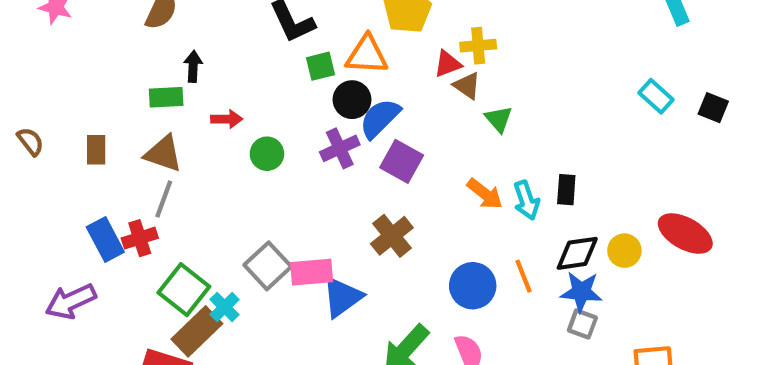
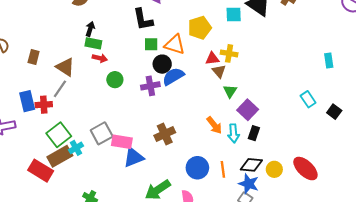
green rectangle: (166, 97) -> (93, 43), moved
purple square: (402, 161) -> (248, 110), moved

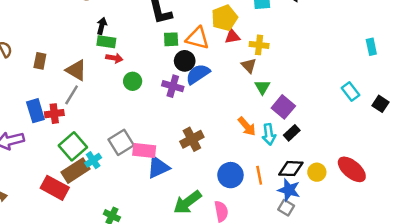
red triangle: (212, 58) -> (232, 37), moved
purple cross: (150, 86) -> (173, 86), turned 30
black rectangle: (254, 133) -> (292, 133), turned 32

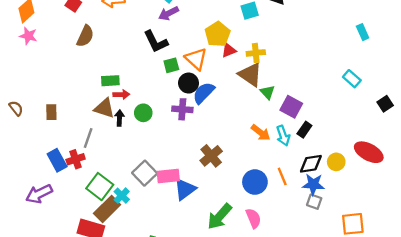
black arrow: (102, 26) -> (119, 118), moved
orange triangle: (198, 38) -> (196, 59), turned 40
brown triangle: (249, 66) -> (250, 74), size x1.6
brown triangle: (76, 70) -> (104, 108), moved
black square: (380, 104) -> (385, 104), moved, turned 35

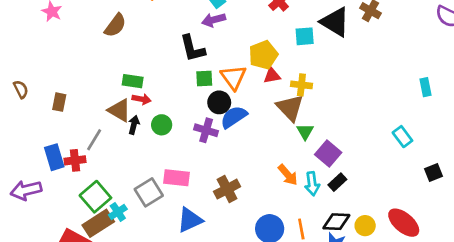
pink rectangle: (168, 176) -> (177, 178), moved

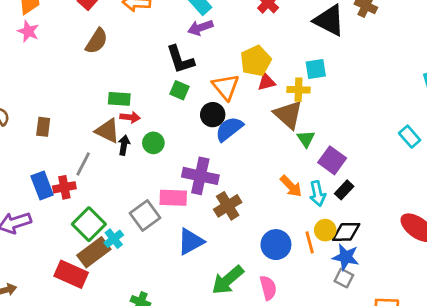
cyan square: (305, 36) -> (316, 69), moved
green square: (204, 79) -> (180, 90), moved, turned 30
purple cross: (206, 130) -> (200, 176), moved, size x1.4
yellow circle: (365, 226) -> (325, 230), moved

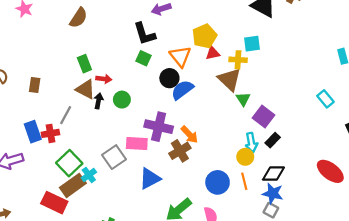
green rectangle: (119, 99) -> (84, 64), moved, turned 63
orange arrow: (291, 186) -> (189, 135), moved
yellow circle: (325, 230) -> (245, 157), moved

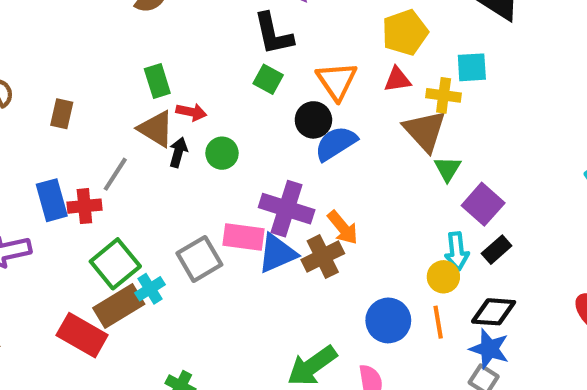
yellow pentagon: (204, 36) -> (405, 32), moved
blue triangle: (150, 179) -> (277, 253), moved

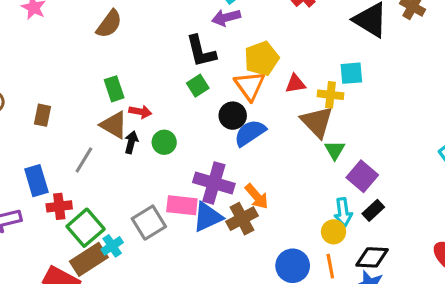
yellow pentagon: (405, 32) -> (262, 59), moved
green square: (268, 79) -> (198, 86), turned 30
red cross: (84, 206) -> (59, 206), moved

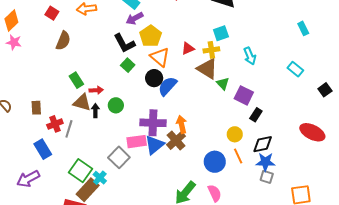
yellow pentagon: (262, 59) -> (151, 36), moved
orange arrow: (257, 196) -> (182, 124), turned -138
red cross: (59, 206) -> (55, 124), moved
cyan arrow: (343, 212) -> (250, 56), moved

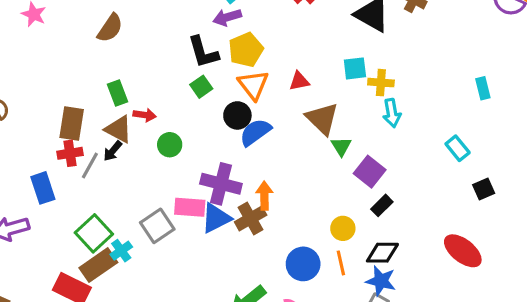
yellow cross: (211, 50) -> (381, 83), moved
black square: (325, 90) -> (484, 189), moved
brown rectangle: (36, 108) -> (72, 123), moved, size x1.5
black arrow: (95, 111) -> (113, 151), moved, turned -152

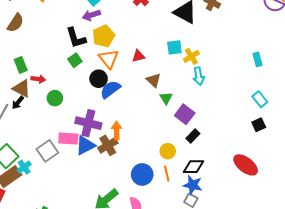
yellow cross: (381, 83) -> (191, 56), turned -35
brown triangle: (322, 119) -> (154, 80), size x0.7
cyan rectangle: (458, 148) -> (260, 99), moved

